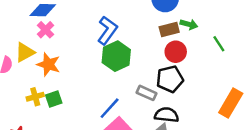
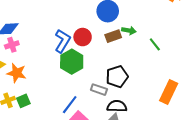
pink cross: (46, 30) -> (12, 45), turned 32
red circle: (176, 52) -> (83, 37), moved

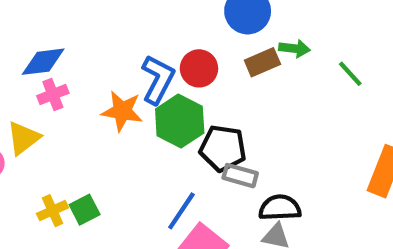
orange star: (17, 73) -> (122, 111), moved
black pentagon: (117, 77) -> (223, 148), moved, turned 30

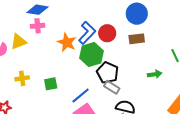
green arrow: (295, 48) -> (155, 74), moved, turned -32
green square: (85, 210) -> (51, 84), moved

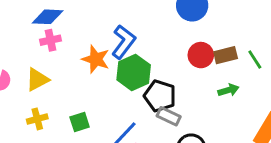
red circle: (107, 33) -> (201, 55), moved
brown rectangle: (137, 39) -> (226, 55), moved
yellow triangle: (19, 42) -> (37, 80), moved

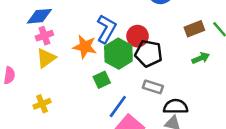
red circle: (201, 55) -> (138, 36), moved
yellow triangle: (37, 80) -> (46, 58), moved
black pentagon: (160, 96) -> (149, 54), moved
green square: (80, 122) -> (102, 80), moved

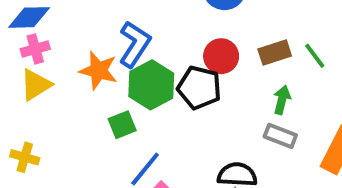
red circle: (138, 36) -> (221, 56), moved
green arrow: (201, 58) -> (282, 100), turned -56
gray rectangle: (153, 87) -> (280, 136), moved
yellow cross: (42, 104) -> (25, 157), turned 35

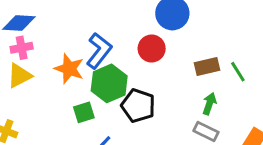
red circle: (221, 56) -> (152, 48), moved
black pentagon: (199, 88) -> (138, 106), moved

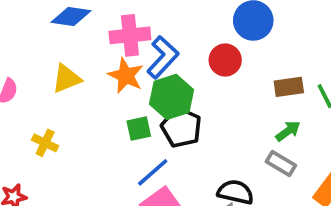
pink cross: (22, 48) -> (130, 35), moved, size x1.5
green arrow: (209, 104) -> (288, 131), turned 30
black pentagon: (138, 106) -> (181, 127), moved

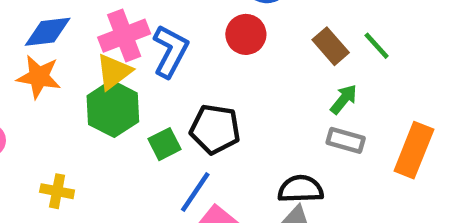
orange star: (126, 76) -> (39, 77), moved
yellow triangle: (66, 79) -> (114, 72), moved
brown rectangle: (289, 87) -> (331, 46), turned 72
green hexagon: (172, 97) -> (113, 109), moved

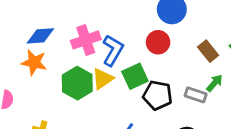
yellow triangle: (114, 72) -> (103, 79), moved
black pentagon: (215, 129) -> (158, 95), moved
gray rectangle: (346, 140) -> (196, 95), moved
green square: (165, 144) -> (135, 76), moved, size x1.4

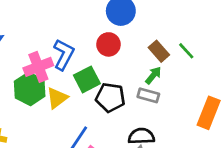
pink cross: (86, 40) -> (38, 67), moved
yellow triangle: (103, 79) -> (57, 98), moved
green arrow: (215, 83) -> (153, 75), moved

